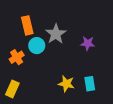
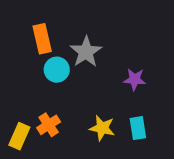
purple star: (88, 43) -> (135, 79), moved
orange cross: (17, 57) -> (49, 125), moved

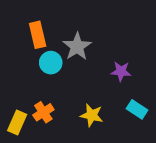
cyan rectangle: (138, 128) -> (137, 109), moved, turned -48

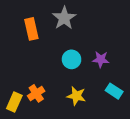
gray star: (77, 47) -> (64, 18), moved
cyan circle: (51, 63) -> (72, 59), moved

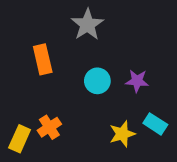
orange rectangle: (31, 29) -> (43, 59), moved
yellow star: (76, 96) -> (122, 134), moved, turned -30

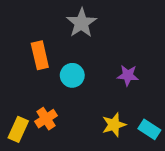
cyan circle: (97, 81) -> (72, 75), moved
cyan rectangle: (155, 124) -> (149, 129), moved

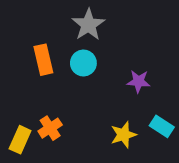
cyan circle: (72, 75) -> (83, 63), moved
cyan rectangle: (149, 129) -> (162, 126), moved

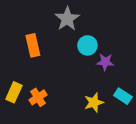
cyan circle: (83, 63) -> (87, 45), moved
yellow rectangle: (20, 140) -> (14, 92), moved

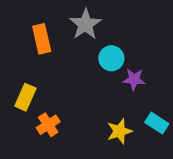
orange rectangle: (33, 45) -> (42, 39), moved
yellow rectangle: (14, 92) -> (25, 97), moved

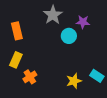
orange rectangle: (42, 39) -> (17, 31), moved
purple star: (134, 79) -> (83, 22), moved

